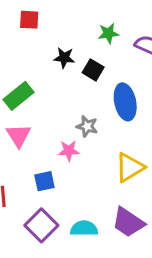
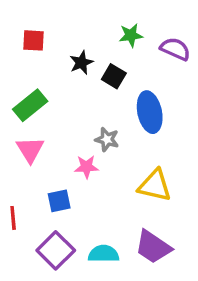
red square: (29, 20) -> (34, 40), moved
black star: (64, 58) -> (81, 63), turned -30
yellow triangle: (130, 167) -> (155, 186), turned 44

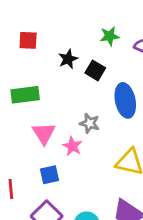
green rectangle: (30, 105) -> (25, 95), turned 32
pink triangle: (30, 150) -> (44, 133), moved
pink star: (86, 167) -> (72, 146), turned 30

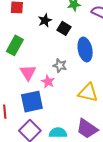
green rectangle: (25, 95) -> (15, 45), turned -54
blue square: (49, 175) -> (32, 102), size x1.6

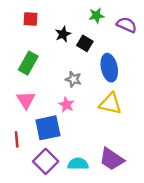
gray star: (60, 66) -> (73, 79), moved
pink triangle: (28, 73) -> (26, 100), moved
yellow triangle: (88, 93) -> (110, 104), moved

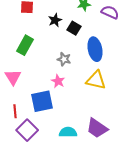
pink triangle: (26, 100) -> (13, 77), moved
purple square: (46, 161) -> (27, 130), moved

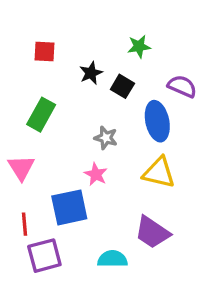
purple semicircle: (110, 12) -> (182, 86), moved
purple trapezoid: (97, 128) -> (152, 232), moved
purple square: (27, 130) -> (44, 256), turned 30

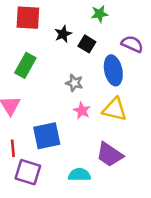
red square: (44, 51) -> (28, 18), size x1.5
pink star: (96, 174) -> (82, 111), moved
purple square: (44, 256) -> (28, 172), turned 32

